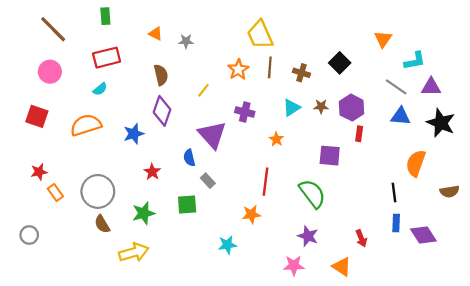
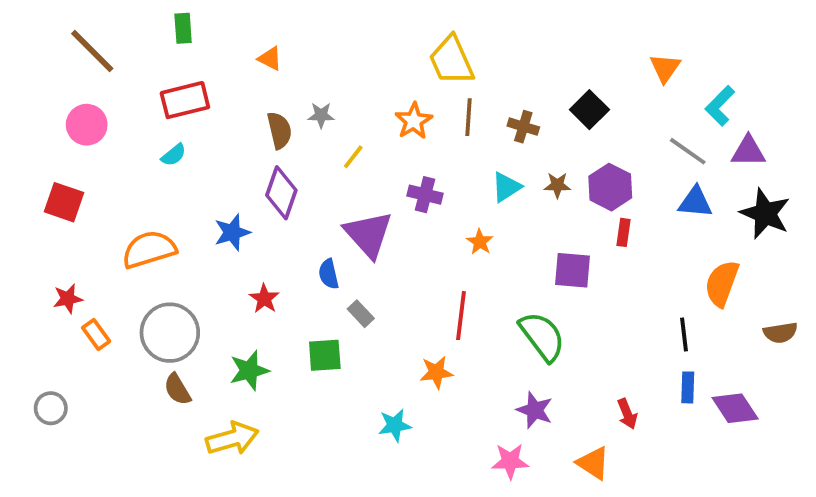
gray star: (186, 41) -> (321, 115), moved
cyan L-shape: (415, 61) -> (720, 106), turned 145
orange semicircle: (86, 125) -> (149, 249), moved

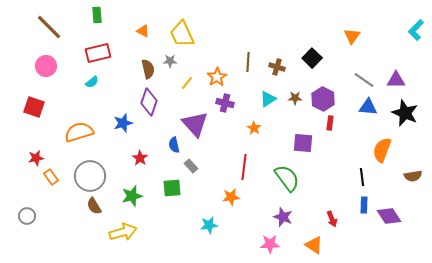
yellow trapezoid: (451, 60) -> (182, 34), moved
cyan L-shape: (720, 106) -> (416, 30), moved
orange star: (414, 121) -> (217, 77), moved

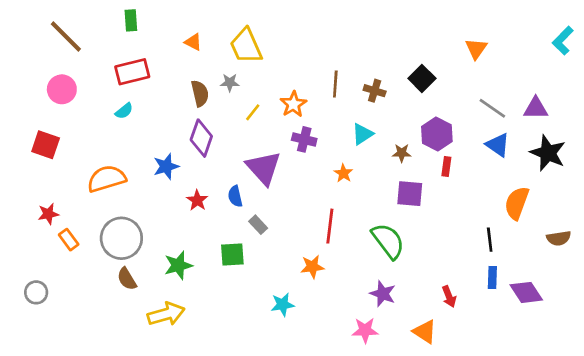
brown star: (295, 98) -> (402, 153), moved
blue triangle: (368, 107) -> (498, 145), turned 30
red star: (140, 158) -> (197, 200), moved

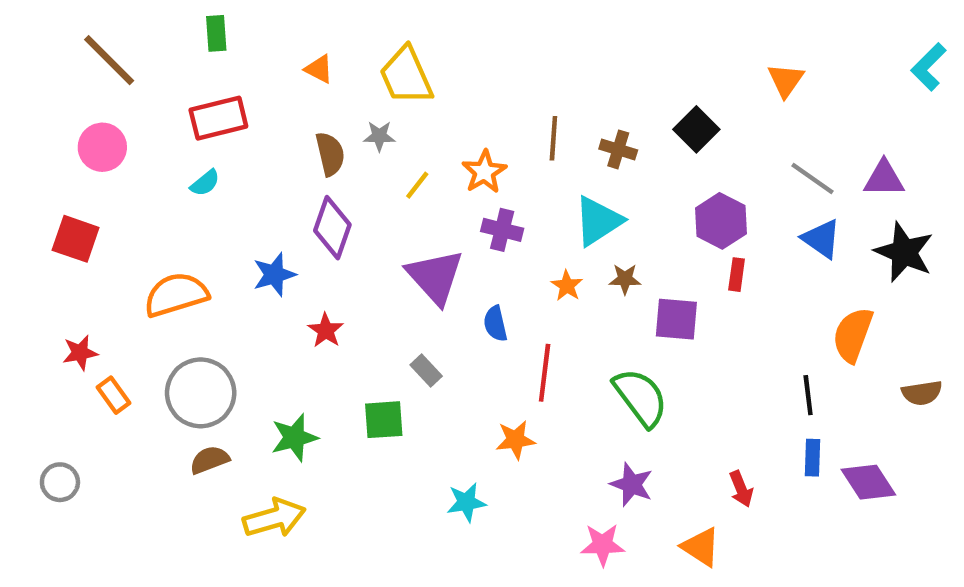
cyan triangle: (362, 134) -> (598, 221), size x1.4
brown star: (402, 153) -> (625, 279), moved
blue semicircle: (235, 196) -> (495, 324), moved
brown semicircle: (127, 279) -> (210, 460), turned 100

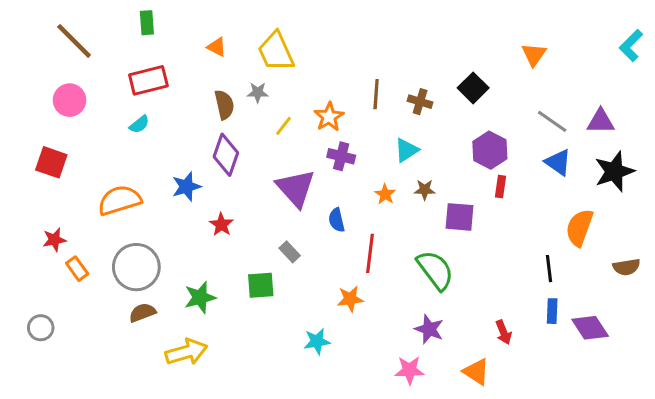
cyan triangle: (598, 221) -> (406, 150), size x0.7
black star: (904, 252) -> (614, 171), turned 30

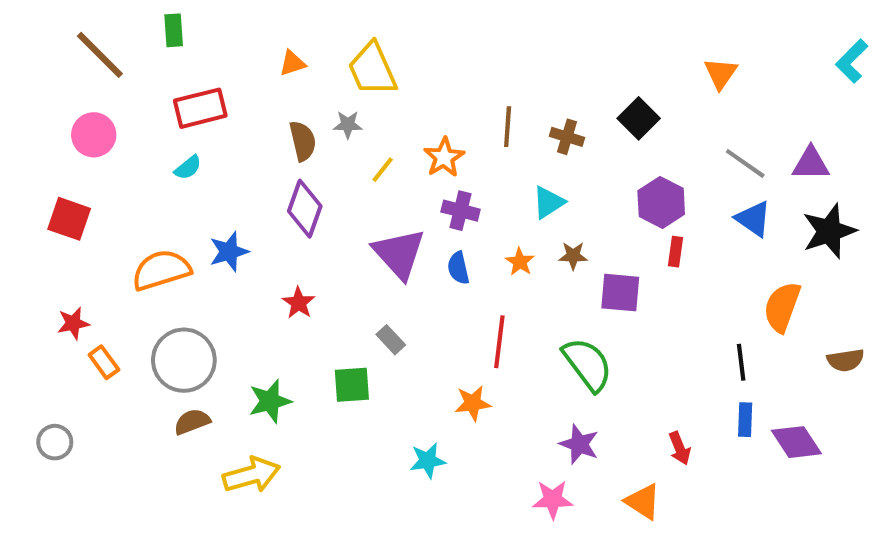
green rectangle: (147, 23) -> (174, 30), moved
orange triangle: (217, 47) -> (292, 63), turned -45
blue star: (186, 187) -> (229, 252), moved
blue semicircle: (337, 220) -> (458, 268), moved

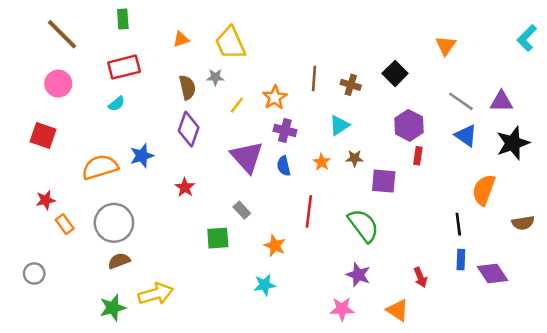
green rectangle: (174, 30) -> (123, 19), moved
green star: (270, 401) -> (113, 308), moved
orange star: (473, 403) -> (275, 246), moved, turned 30

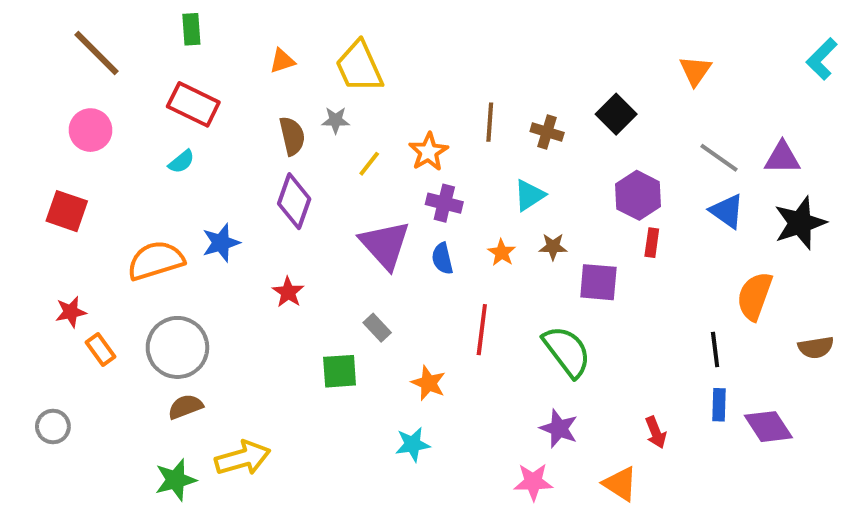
red rectangle: (124, 67) -> (193, 104), turned 40

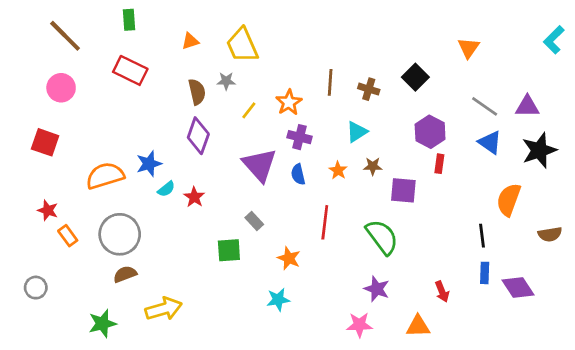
cyan semicircle: (181, 162) -> (166, 189), moved
red star: (71, 312) -> (48, 210), turned 30
green star: (175, 480) -> (102, 324), moved
orange triangle: (620, 484) -> (418, 326), turned -35

